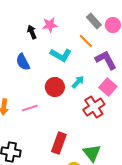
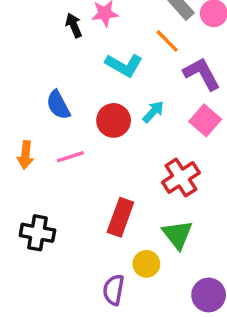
blue semicircle: (23, 62) -> (58, 105), moved
red cross: (94, 107) -> (181, 177), moved

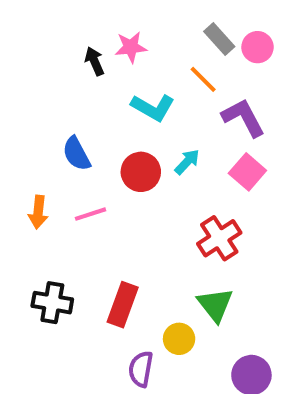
red rectangle: (120, 217) -> (123, 305), moved

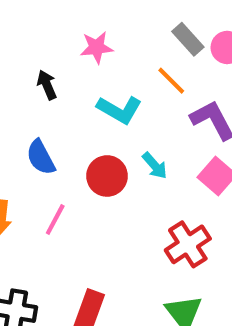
black arrow: (95, 61) -> (47, 85), moved
cyan arrow: (187, 162) -> (155, 166), turned 96
pink line: (91, 214) -> (55, 219), turned -44

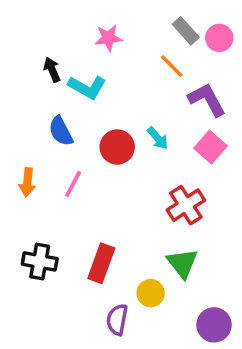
black arrow: (47, 85) -> (52, 70), moved
cyan L-shape: (119, 110) -> (87, 87), moved

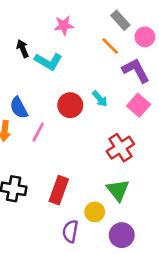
pink circle: (219, 38) -> (145, 37), moved
blue semicircle: (61, 131) -> (19, 108), moved
purple circle: (214, 325) -> (122, 235), moved

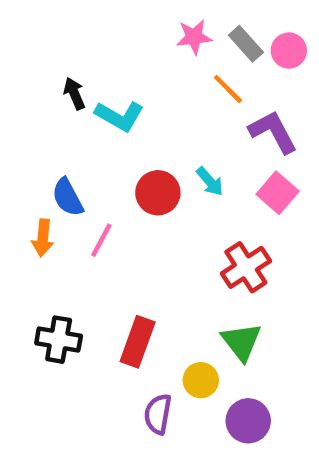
pink star: (64, 25) -> (194, 37), moved
pink circle: (145, 37) -> (289, 51), moved

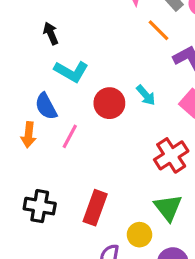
cyan L-shape: (120, 116) -> (71, 71), moved

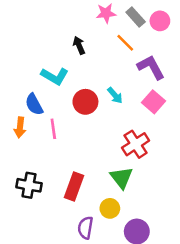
black arrow: (51, 33) -> (79, 45), moved
pink line: (70, 136) -> (53, 129), turned -36
green triangle: (168, 208) -> (121, 178), moved

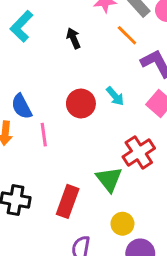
cyan L-shape: (55, 76) -> (22, 26), moved, turned 104
green triangle: (121, 178) -> (109, 179), moved
yellow circle: (110, 208) -> (122, 224), moved

